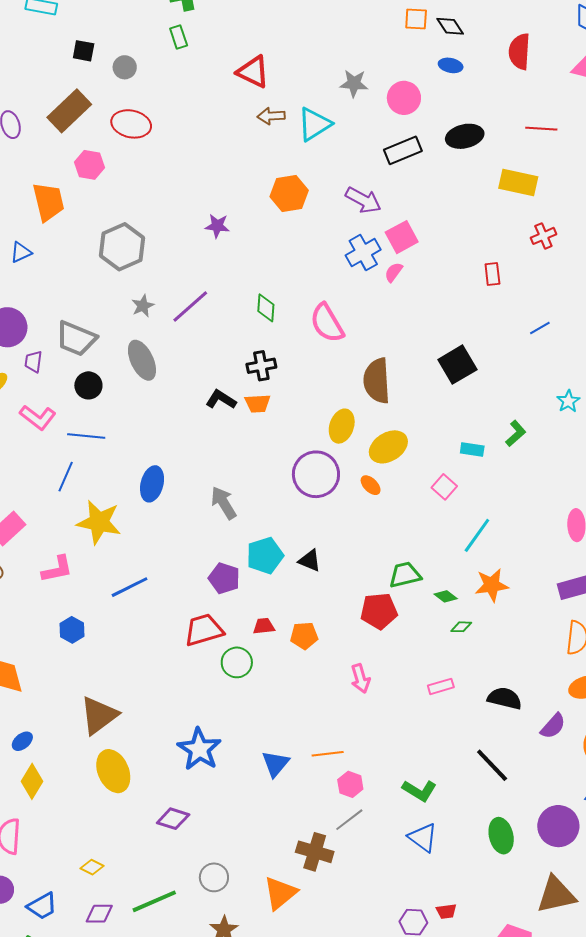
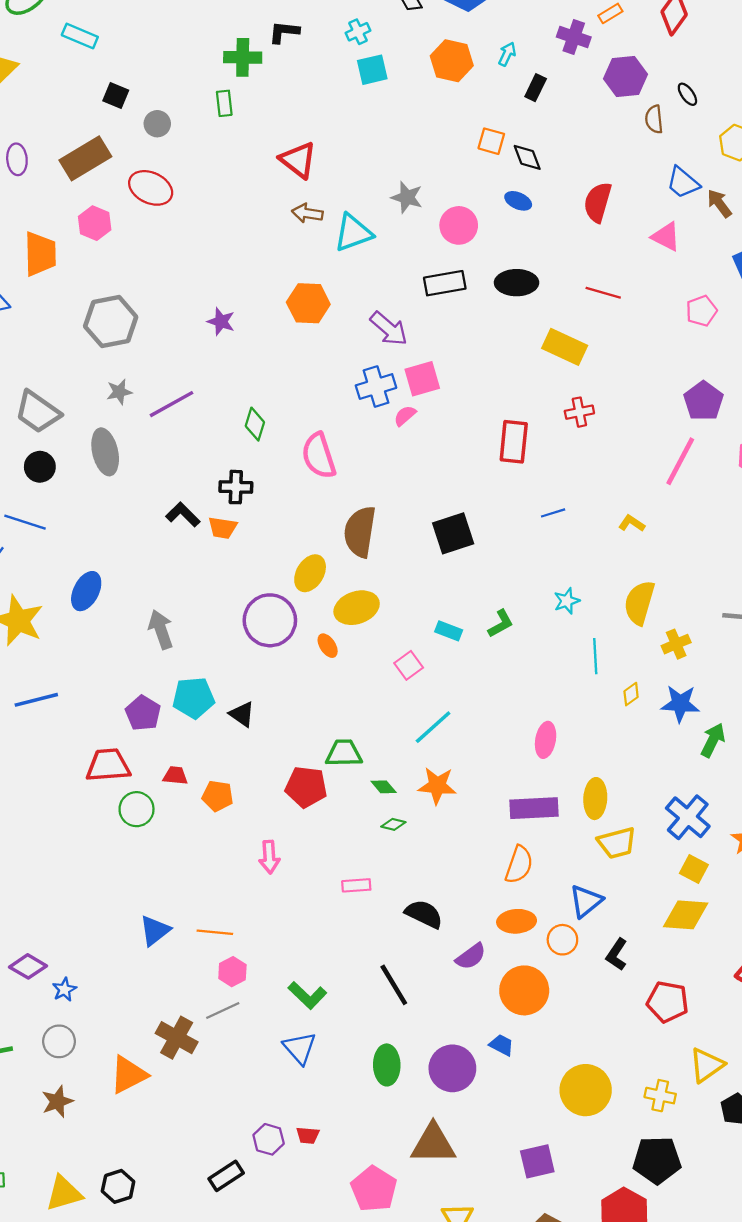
red rectangle: (492, 274) -> (514, 442), size x1.6
blue star: (199, 749) -> (64, 990), moved, size x0.5

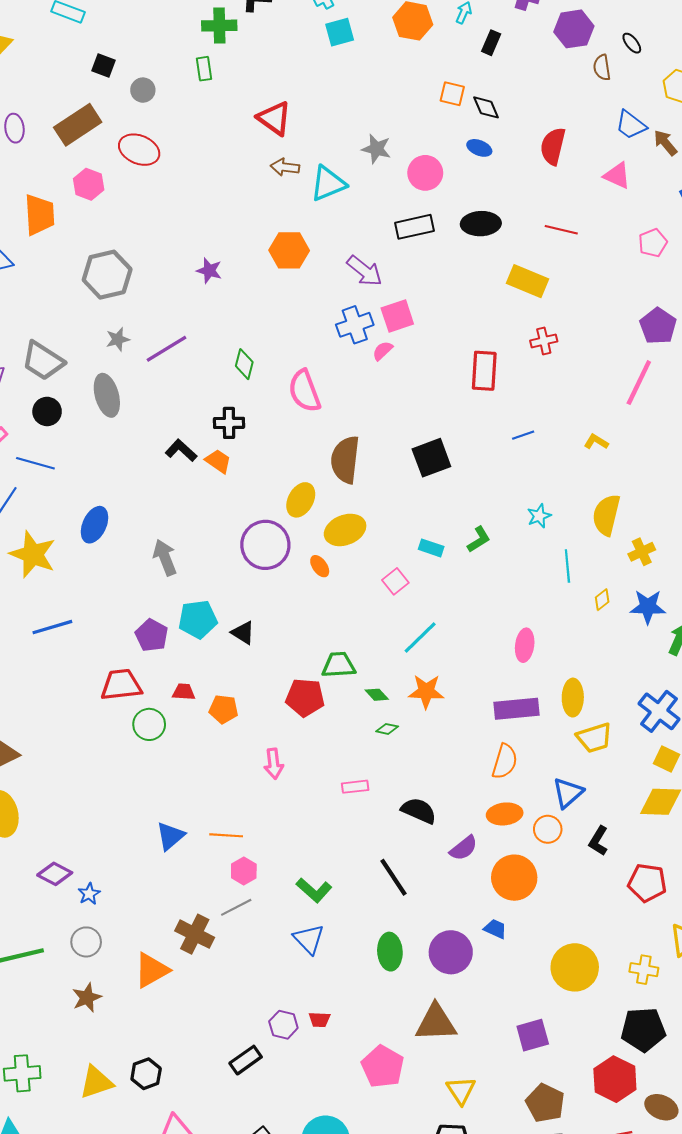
orange trapezoid: (223, 528) -> (218, 461), turned -152

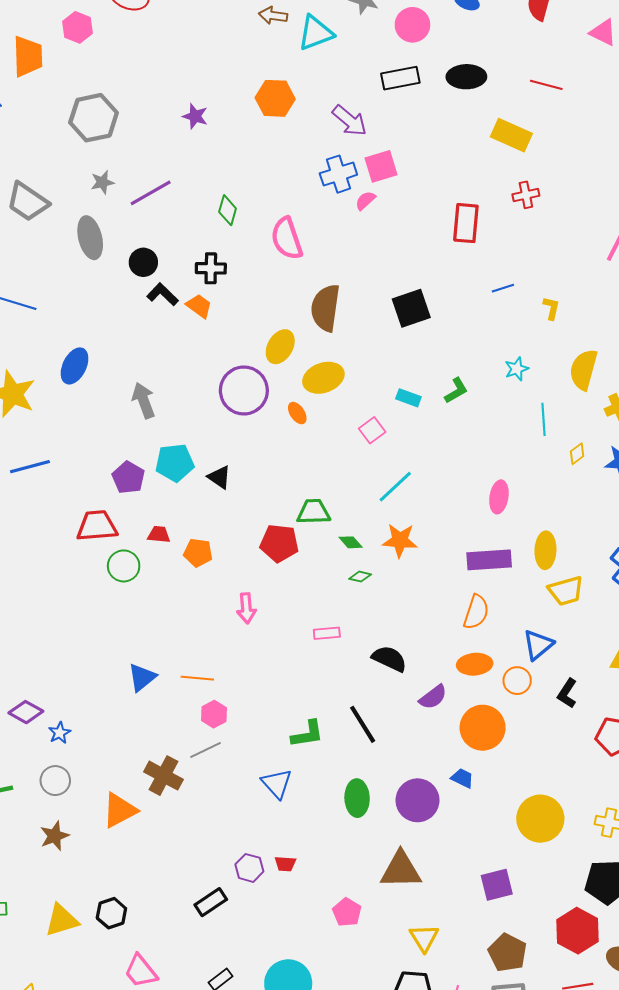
black circle: (47, 411) -> (143, 262), moved
yellow L-shape: (596, 442) -> (551, 308), moved, turned 70
green L-shape: (314, 890) -> (307, 734), moved, turned -52
pink pentagon: (383, 1067) -> (347, 912), size x0.7

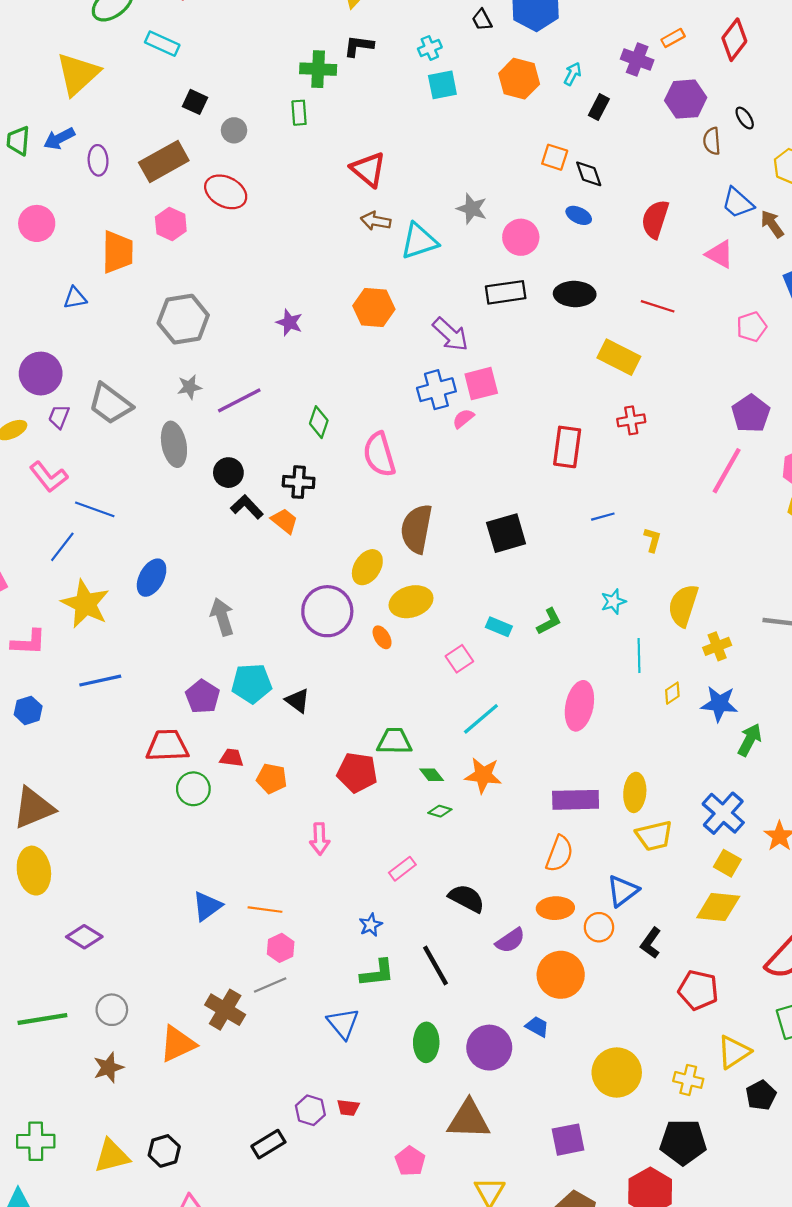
pink ellipse: (499, 497) -> (579, 706), moved, size x1.4
pink rectangle: (327, 633) -> (402, 869), turned -35
blue star: (60, 733) -> (371, 925), moved

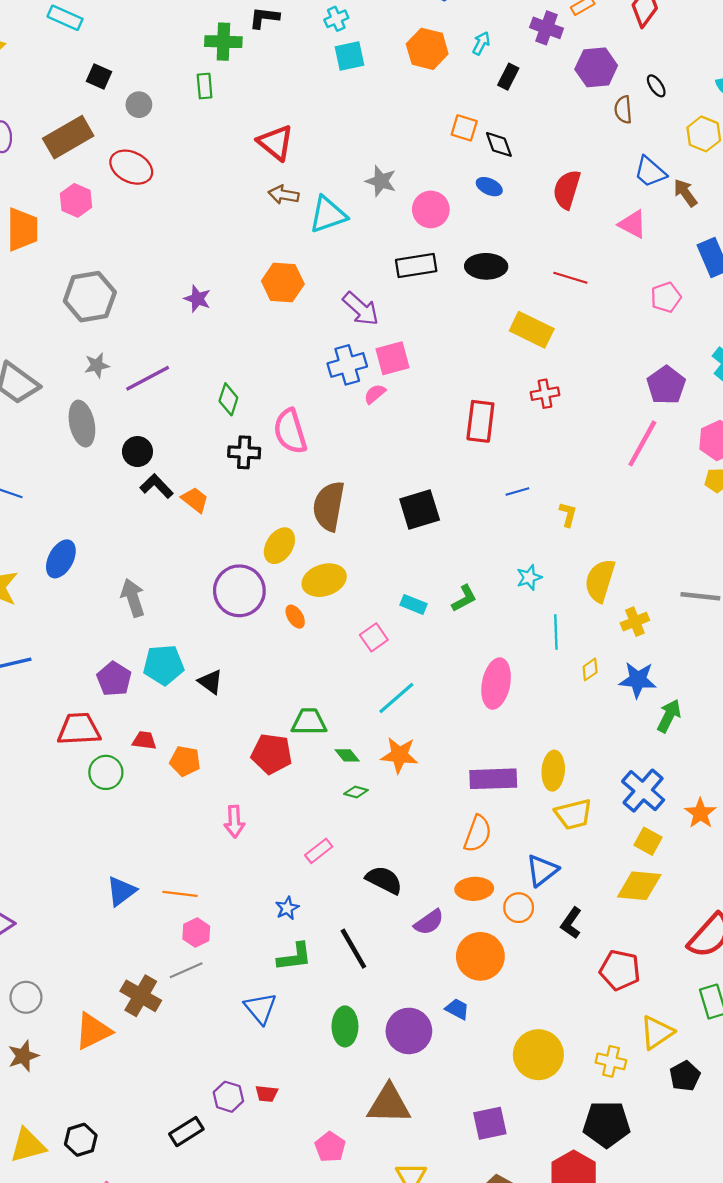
black cross: (299, 482) -> (244, 452), moved

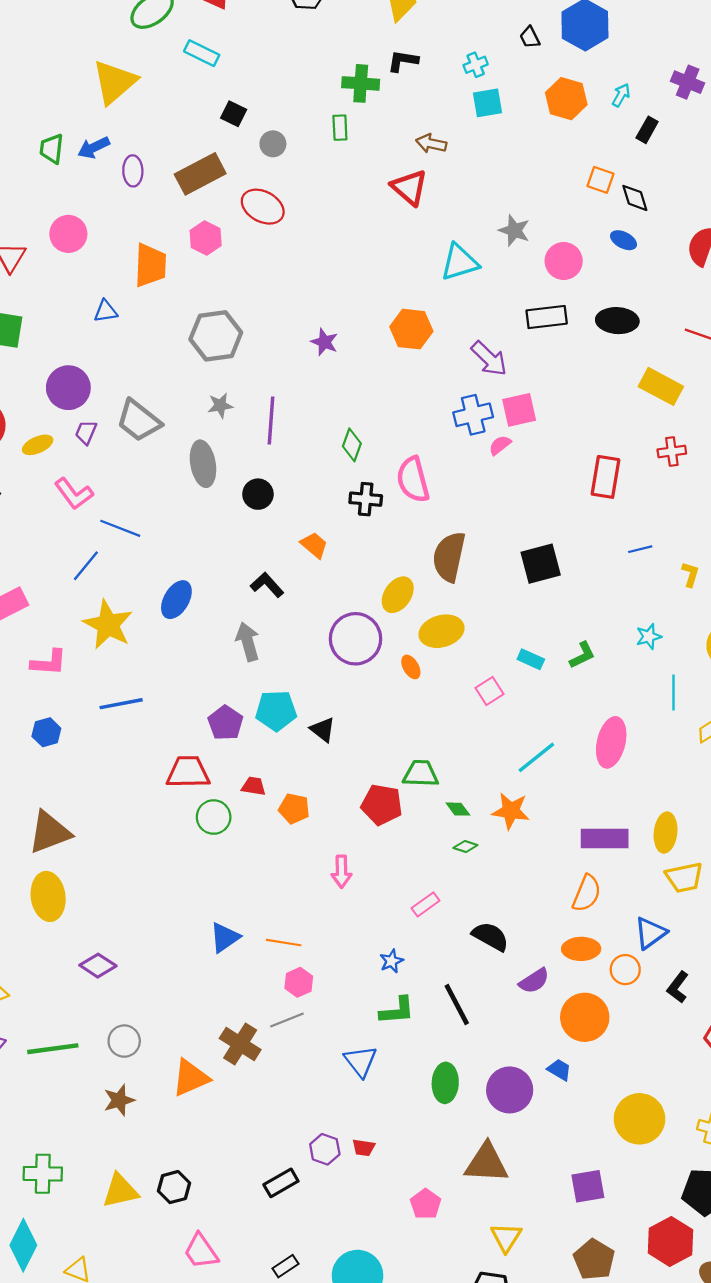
brown arrow: (284, 195) -> (431, 143), moved
purple line: (148, 378) -> (271, 420), turned -60
black L-shape: (157, 486) -> (267, 585), moved
cyan line: (396, 698) -> (536, 757), moved

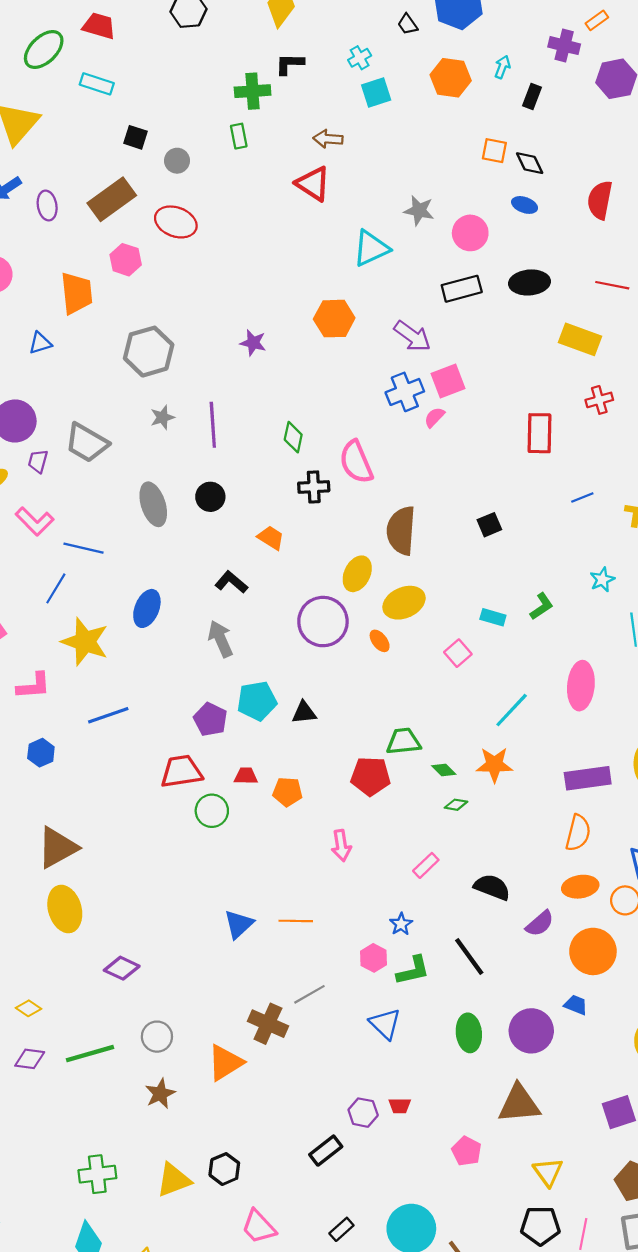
gray ellipse: (203, 464) -> (153, 504), moved
black square: (541, 564) -> (489, 525), size x0.6
black triangle: (323, 730) -> (304, 713), turned -36
pink hexagon: (299, 982) -> (374, 958), moved

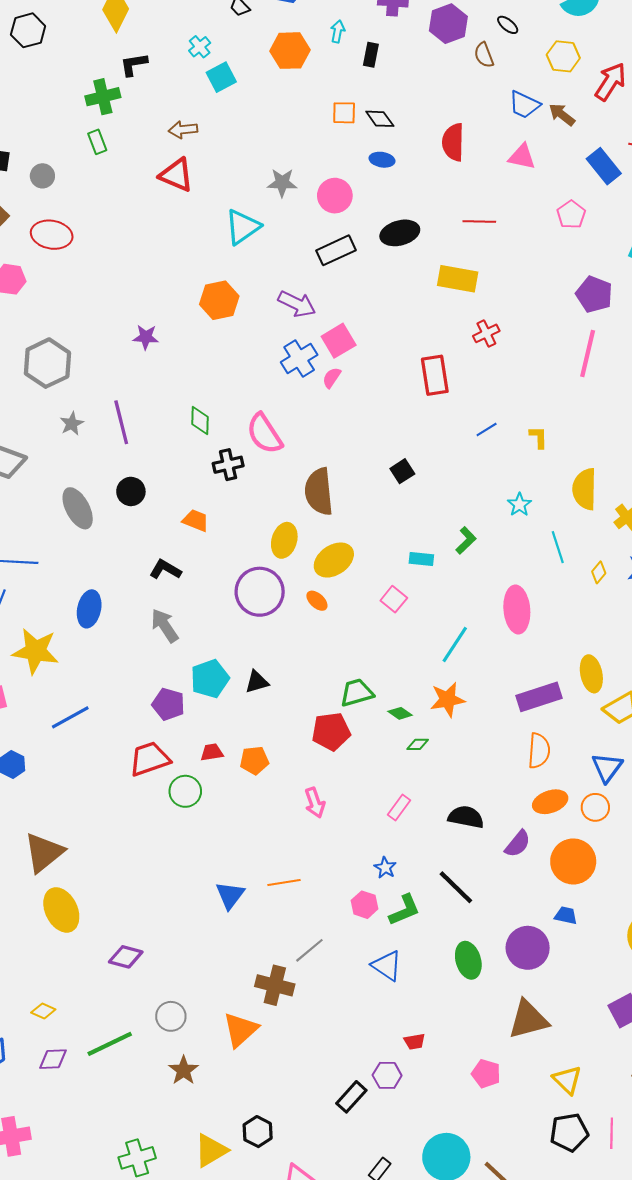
purple hexagon: (363, 1113) -> (387, 1075), moved

